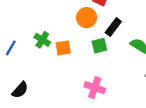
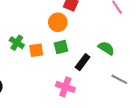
black rectangle: (113, 27) -> (83, 62), moved
green square: (99, 46) -> (61, 47), moved

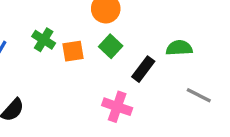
green square: (61, 47) -> (111, 46), turned -32
green semicircle: (106, 48) -> (179, 48), turned -35

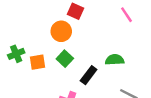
green cross: (44, 40) -> (16, 54), turned 35

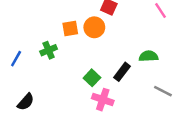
green square: (65, 59) -> (92, 78), moved
orange square: (38, 62) -> (70, 29), moved

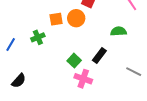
green semicircle: (148, 56) -> (119, 31), moved

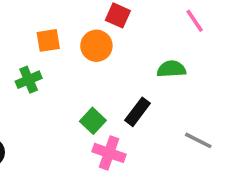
orange square: (56, 19) -> (48, 40), moved

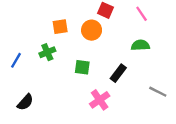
pink line: (195, 21) -> (142, 14), moved
green square: (93, 121) -> (82, 67), moved, turned -35
pink cross: (109, 153) -> (100, 100), turned 36

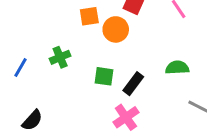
orange square: (60, 27) -> (89, 16), moved
green semicircle: (140, 45) -> (177, 68), moved
black rectangle: (118, 73) -> (133, 84), moved

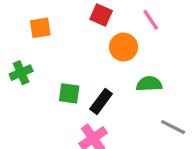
orange square: (89, 16) -> (40, 28), moved
orange circle: (116, 29) -> (123, 47), moved

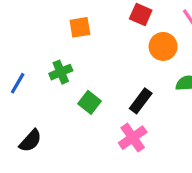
green square: (69, 93) -> (90, 102), moved, turned 30

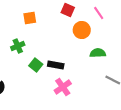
black rectangle: (141, 101) -> (56, 65), moved, turned 63

